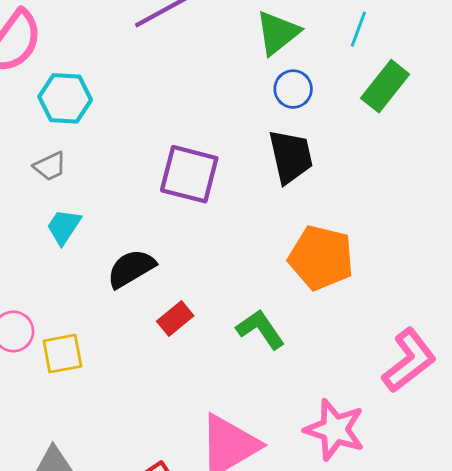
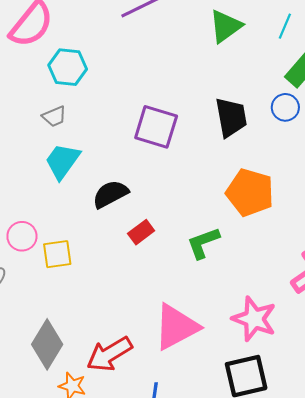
blue circle: (293, 89) -> (285, 107), moved
cyan trapezoid: (64, 227) -> (62, 161), size x1.4
green L-shape: (260, 329) -> (203, 243), turned -78

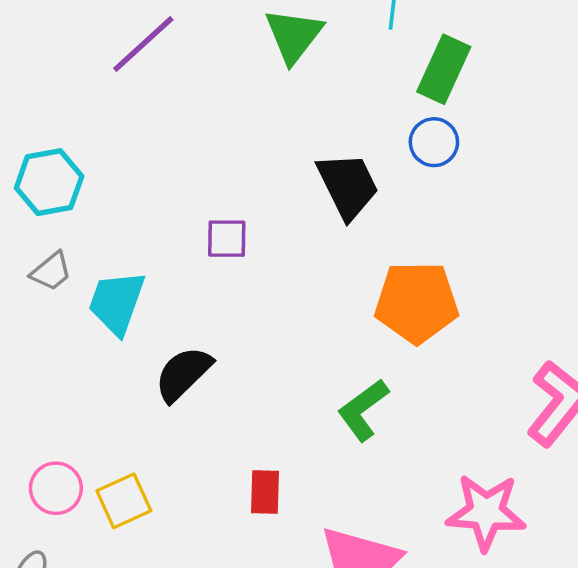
purple square: (156, 127) -> (227, 239), size x0.6
cyan trapezoid: (62, 161) -> (117, 303), moved
red rectangle: (141, 232) -> (265, 492), moved, turned -35

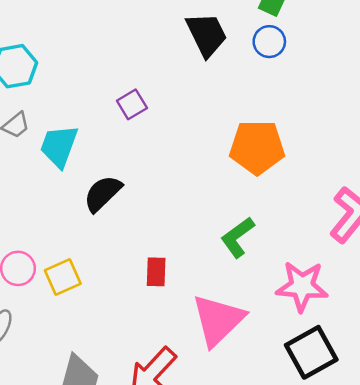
black trapezoid: (348, 186) -> (207, 35), moved
purple square: (227, 239) -> (132, 104), turned -32
green L-shape: (363, 410) -> (238, 237), moved

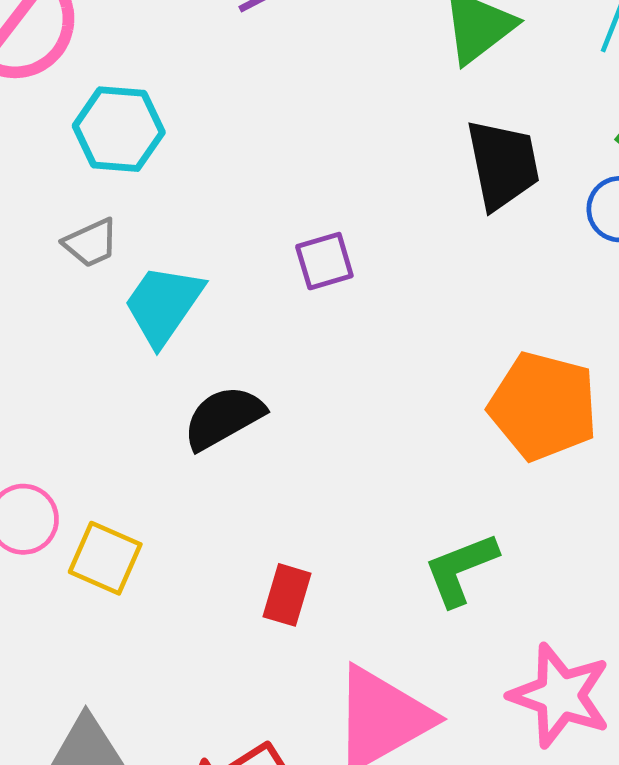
yellow square: (63, 277) -> (105, 558), turned 33

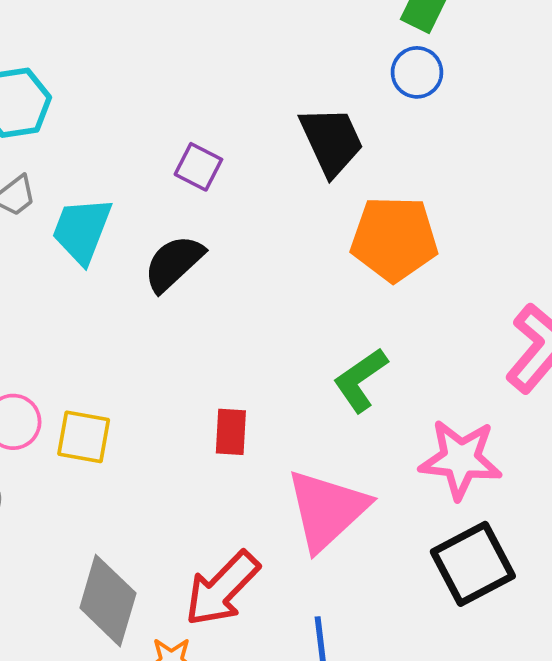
black trapezoid: (503, 164) -> (332, 141), moved
purple square: (324, 261) -> (198, 167), turned -33
black semicircle: (224, 418) -> (174, 263), moved

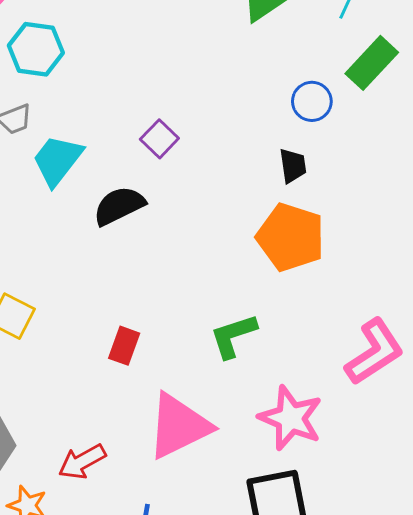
blue circle: (417, 72) -> (312, 101), moved
black trapezoid: (332, 141) -> (293, 166), moved, size x0.6
red arrow: (222, 589) -> (82, 462), size x0.7

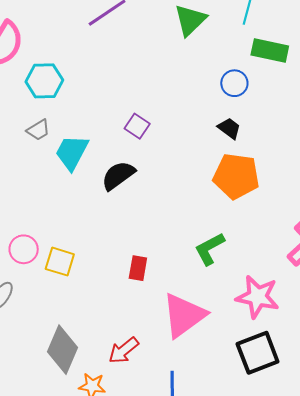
green rectangle: (372, 63) -> (270, 51), turned 69
black trapezoid: (293, 166) -> (229, 128), turned -35

